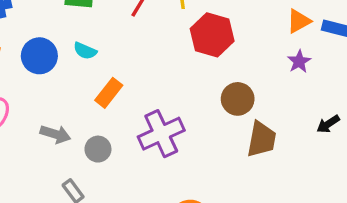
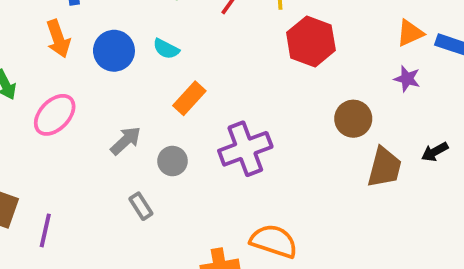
purple star: (299, 61) -> (407, 79), turned -30
brown circle: (238, 99) -> (353, 119), moved
gray arrow: (55, 134) -> (126, 141), turned -64
brown trapezoid: (262, 139) -> (384, 167), moved

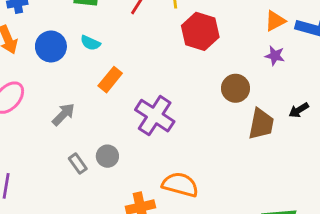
purple cross: (245, 149) -> (155, 116), turned -33
gray circle: (172, 161) -> (107, 156), moved

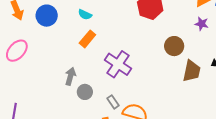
cyan semicircle: (90, 43) -> (85, 15), moved
gray arrow: (63, 114) -> (70, 76), moved, turned -30
gray rectangle: (78, 164) -> (113, 102), moved

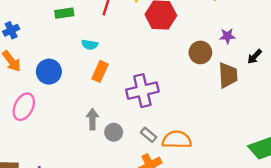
blue circle: (47, 16) -> (49, 72), moved
purple star: (202, 24) -> (227, 36), moved
purple cross: (118, 64) -> (142, 91), turned -32

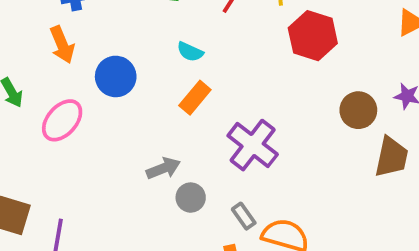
purple cross: (142, 91) -> (253, 145), turned 36
gray arrow: (92, 119) -> (163, 168), turned 54

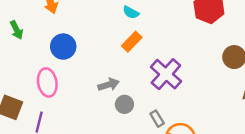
blue circle: (116, 76) -> (63, 47), moved
pink ellipse: (62, 120) -> (47, 82), moved, turned -56

